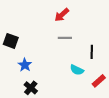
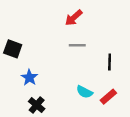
cyan semicircle: (77, 70) -> (84, 92), moved
red rectangle: (99, 81) -> (108, 97), moved

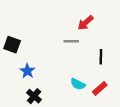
red arrow: (74, 18) -> (86, 23), moved

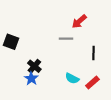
blue star: (27, 71) -> (31, 78), moved
black cross: (34, 96) -> (34, 66), moved

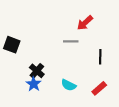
cyan semicircle: (72, 78) -> (69, 85), moved

